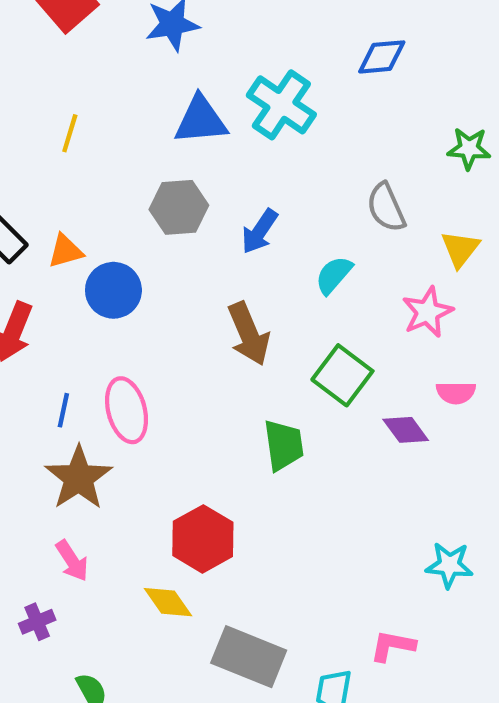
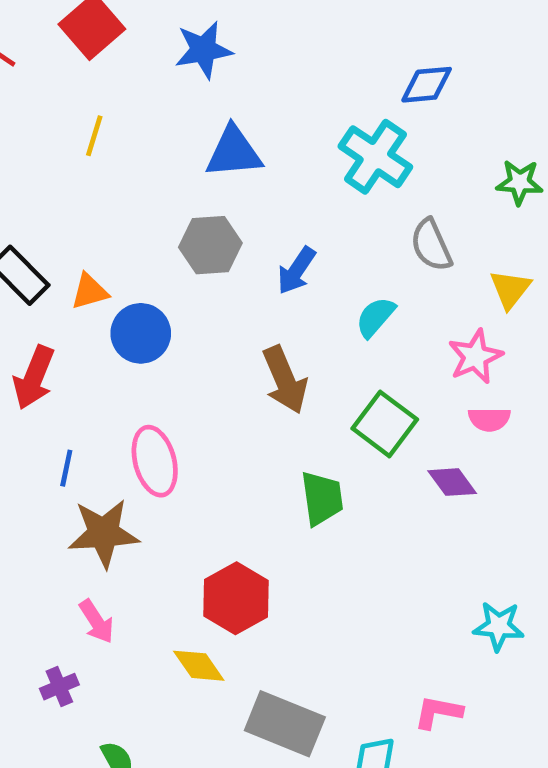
cyan cross: (281, 105) -> (375, 157), moved
yellow line: (70, 133) -> (94, 136), moved
pink semicircle: (456, 393) -> (489, 419), moved
blue line: (63, 410) -> (66, 468), moved
brown star: (79, 478) -> (104, 533), turned 30

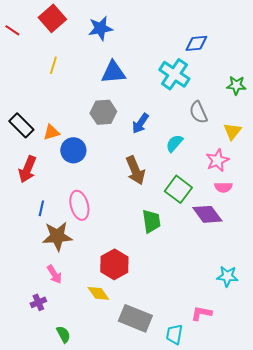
purple diamond: (452, 482) -> (207, 214), size x1.4

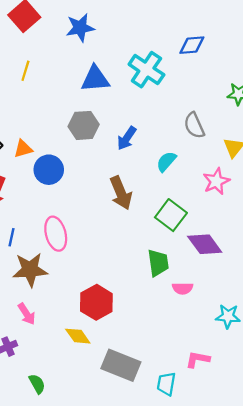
cyan cross: (174, 74) -> (146, 70), moved
pink semicircle: (223, 187) -> (183, 288), moved
green trapezoid: (151, 221) -> (158, 263), moved

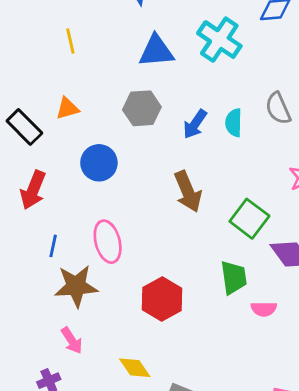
yellow line: (25, 71) -> (70, 41), turned -30
orange triangle: (23, 149) -> (67, 108), moved
cyan semicircle: (166, 162) -> (234, 123), moved, turned -40
red hexagon: (96, 302) -> (162, 299), moved

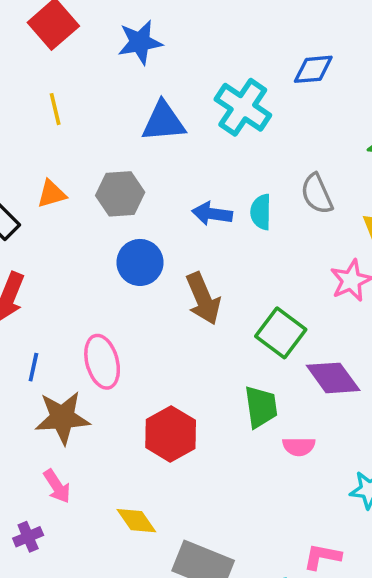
gray hexagon: (142, 108) -> (120, 194), moved
blue arrow: (195, 124) -> (212, 214), turned 64
blue circle: (99, 163) -> (140, 262), moved

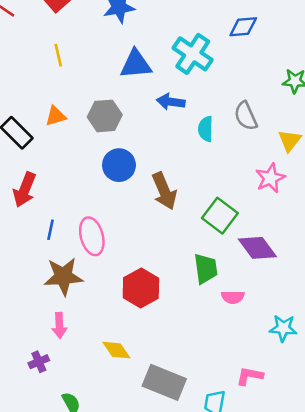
blue arrow: (212, 214) -> (171, 102), moved
blue line: (33, 367) -> (50, 230), moved
pink arrow: (57, 486) -> (59, 326), turned 30

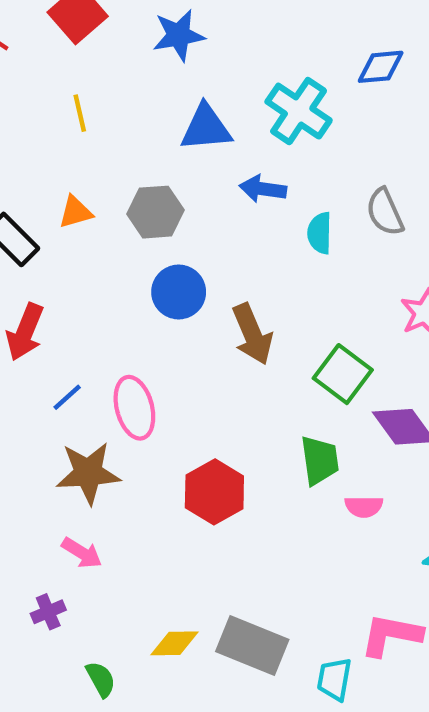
blue line: (50, 230) -> (67, 397), turned 36
pink arrow: (59, 326) -> (82, 553), turned -55
yellow diamond: (116, 350) -> (174, 643), moved, turned -56
pink L-shape: (250, 376) -> (391, 635), size x1.4

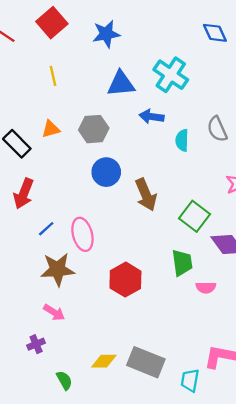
blue diamond: (381, 67) -> (215, 33), moved, turned 70

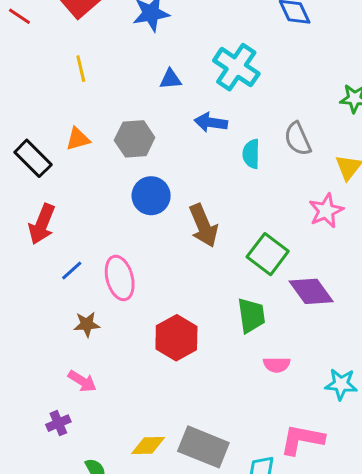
blue triangle: (121, 84) -> (171, 79), size x0.6
brown star: (58, 269) -> (87, 324), size x0.6
pink semicircle: (206, 288) -> (277, 365), moved

